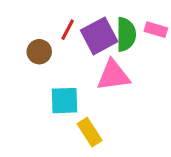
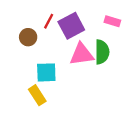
green semicircle: (126, 34) -> (102, 52), moved
yellow rectangle: (90, 132) -> (37, 95), moved

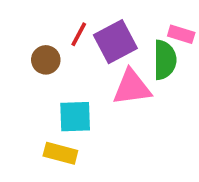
green semicircle: (102, 52) -> (165, 60), moved
yellow rectangle: (37, 95) -> (60, 153), turned -42

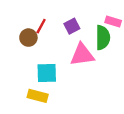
red line: (79, 34) -> (41, 26), moved
purple square: (115, 42) -> (72, 26), size x0.6

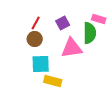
brown circle: (28, 38) -> (35, 39), moved
yellow rectangle: (38, 96) -> (53, 81), moved

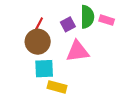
green semicircle: (90, 33) -> (87, 17), moved
brown circle: (35, 39) -> (38, 42), size x1.5

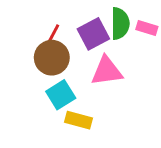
purple square: (68, 24) -> (93, 34), size x1.5
cyan square: (44, 69) -> (61, 95), turned -30

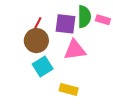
purple square: (93, 34) -> (66, 24), turned 35
yellow rectangle: (78, 120) -> (69, 89), moved

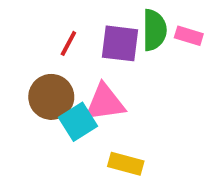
brown circle: (36, 41) -> (51, 97), moved
pink triangle: (75, 50) -> (105, 103), moved

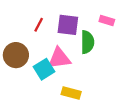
green semicircle: (154, 30) -> (87, 42), moved
brown circle: (51, 97) -> (16, 55), moved

